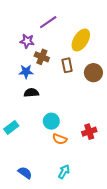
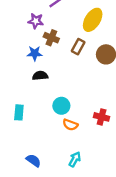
brown rectangle: (67, 65) -> (78, 47), turned 40
cyan rectangle: (11, 127) -> (19, 112), turned -48
red cross: (89, 132) -> (102, 117), turned 32

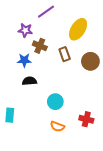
brown rectangle: (78, 47) -> (65, 54), turned -48
cyan circle: (61, 106) -> (55, 102), moved

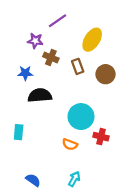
blue star: (24, 60) -> (25, 73), moved
black semicircle: (29, 81) -> (40, 95), size x1.5
cyan circle: (55, 102) -> (81, 117), moved, size x1.5

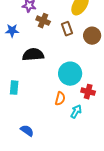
blue star: (25, 73) -> (12, 31), moved
orange semicircle: (70, 144) -> (60, 99), turned -96
cyan arrow: (74, 179) -> (76, 112), moved

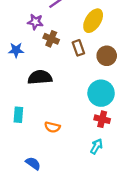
cyan circle: (70, 74) -> (101, 93), moved
orange semicircle: (60, 99) -> (52, 127), moved, turned 88
cyan arrow: (76, 112) -> (96, 146), moved

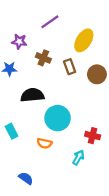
purple star: (35, 22) -> (19, 41), moved
cyan circle: (101, 93) -> (58, 118), moved
cyan rectangle: (18, 115) -> (12, 131), turned -32
cyan arrow: (96, 146) -> (78, 157), moved

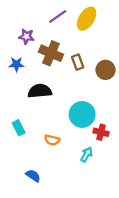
yellow ellipse: (84, 40) -> (87, 19), moved
brown cross: (43, 58) -> (51, 53), size x1.5
cyan circle: (58, 118) -> (82, 114), moved

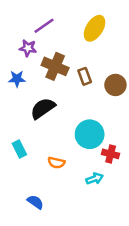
purple line: (58, 16) -> (44, 26), moved
black semicircle: (40, 91) -> (43, 108), turned -30
cyan arrow: (87, 155) -> (95, 179), turned 40

